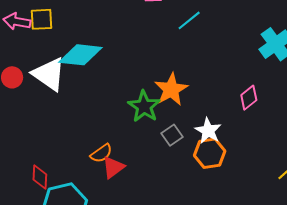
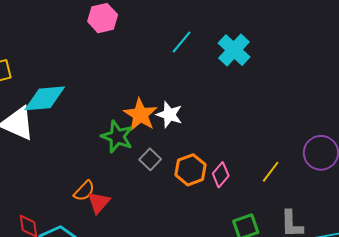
cyan line: (189, 20) -> (182, 42), moved
pink diamond: (249, 98) -> (221, 175), moved
white star: (208, 131) -> (169, 115), moved

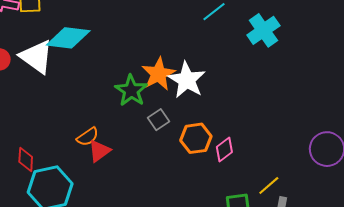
white star: (169, 115) -> (187, 80), size x1.4
yellow line: (271, 172) -> (269, 186), moved

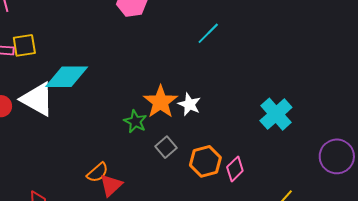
cyan cross: (263, 30) -> (276, 114), moved
white star: (187, 80) -> (189, 104), size x0.6
green star: (131, 90) -> (135, 121), size x0.7

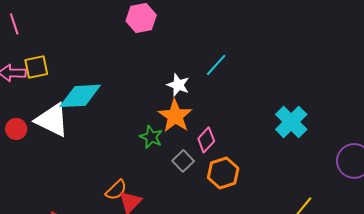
cyan line: (208, 33) -> (216, 65), moved
white star: (189, 104) -> (178, 85), moved
pink diamond: (235, 169) -> (206, 140), moved

